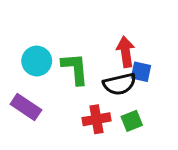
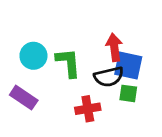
blue square: (141, 72) -> (128, 66), size x1.5
green square: (132, 121) -> (128, 93), moved, turned 30

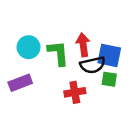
red arrow: (114, 47) -> (83, 45), moved
purple rectangle: (24, 98) -> (20, 83), turned -55

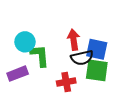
green L-shape: (58, 53) -> (40, 56), moved
green square: (109, 79) -> (97, 70), size x1.6

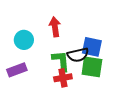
red arrow: (74, 40) -> (55, 27), moved
green L-shape: (40, 56) -> (61, 61), moved

